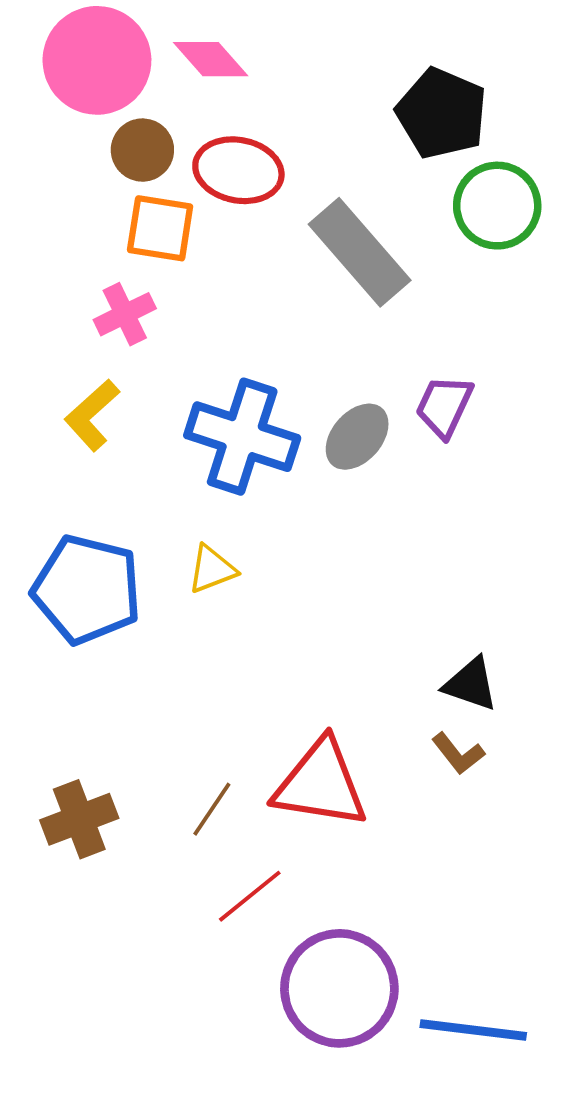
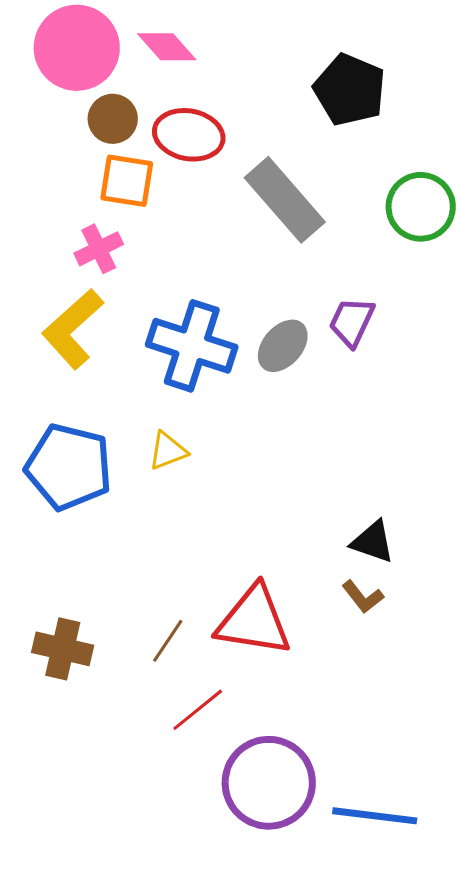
green circle: (497, 206) -> (421, 207), moved
yellow L-shape: (92, 415) -> (73, 329), size x1.4
brown cross: (79, 819) -> (63, 649), turned 34

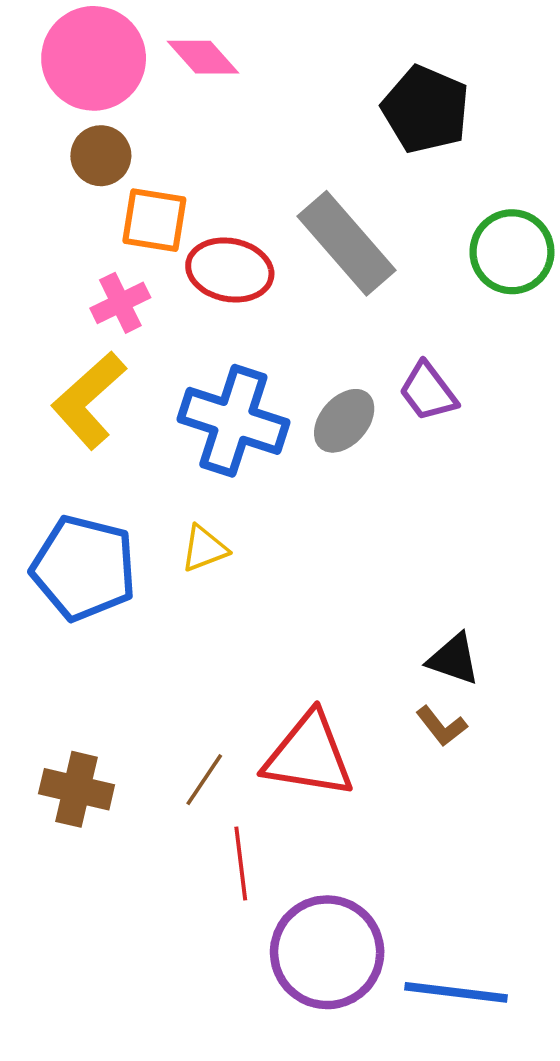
brown circle: (113, 119) -> (101, 156), moved
red ellipse: (189, 135) -> (230, 270), moved
purple trapezoid: (352, 322) -> (428, 392), turned -62
red line: (198, 710) -> (241, 864), turned -58

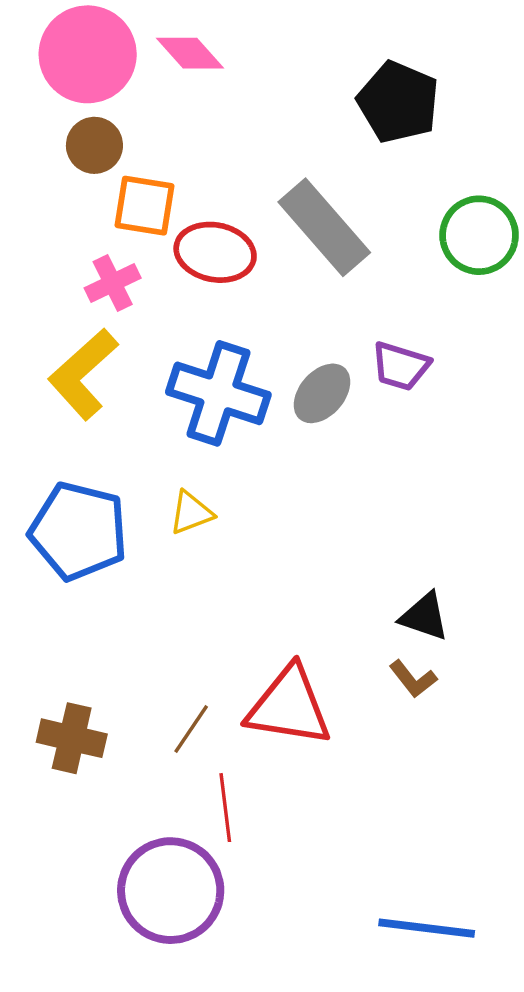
purple trapezoid: (428, 392) -> (401, 366), turned -36
purple circle: (327, 952) -> (171, 891), moved

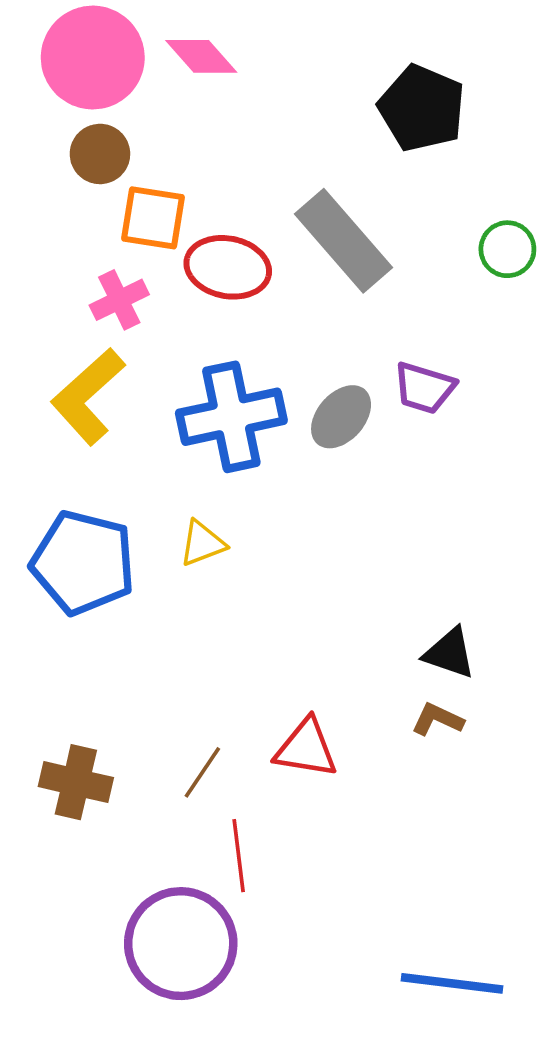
green circle: (479, 235) -> (507, 249), size x0.7
blue cross: (218, 393) -> (231, 417), turned -30
brown L-shape: (413, 679) -> (438, 719), turned 153
red triangle: (289, 706) -> (306, 748), size x0.7

